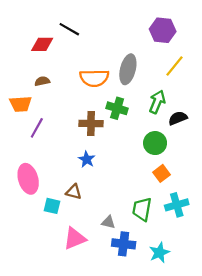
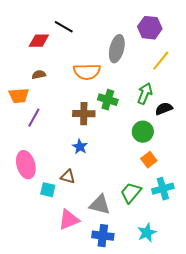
gray ellipse: (128, 69) -> (117, 49), moved
green trapezoid: (142, 209) -> (131, 193), turned 30
gray triangle: (108, 222) -> (100, 205), size x1.6
blue cross: (124, 244) -> (103, 236), moved

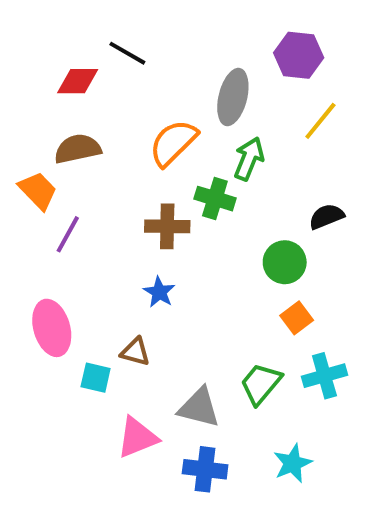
orange semicircle: (87, 72) -> (173, 143), turned 136
brown semicircle: (39, 75) -> (78, 149), size x1.6
green arrow: (145, 94) -> (249, 159), moved
orange trapezoid: (19, 96) -> (38, 191), turned -130

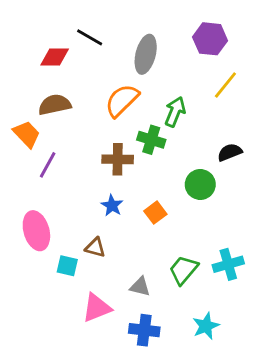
gray ellipse: (233, 97) -> (146, 54), moved
orange square: (297, 318) -> (155, 213), moved
gray triangle: (199, 408) -> (140, 287), size x0.7

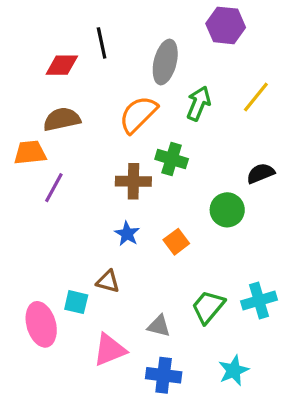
black line: (90, 37) -> (102, 43), turned 48
purple hexagon: (210, 39) -> (226, 25), moved
green arrow: (175, 112) -> (199, 103), moved
orange trapezoid: (27, 134) -> (30, 153), turned -52
pink ellipse: (36, 231) -> (41, 324), moved

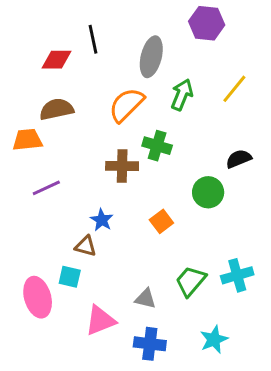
purple line: (54, 188) -> (46, 188), moved, turned 36
blue star: (127, 234) -> (102, 220), moved
brown triangle: (108, 281) -> (86, 246), moved

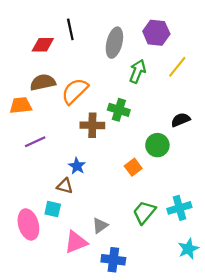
purple hexagon: (207, 23) -> (156, 33), moved
orange semicircle: (126, 105) -> (75, 91), moved
orange square: (161, 221) -> (133, 167), moved
gray triangle: (145, 299) -> (100, 226), moved, turned -49
cyan star: (214, 339) -> (188, 249), moved

